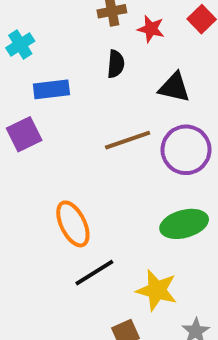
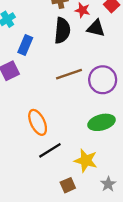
black semicircle: (116, 64) -> (62, 30), size x1.6
black triangle: (174, 87) -> (96, 28), moved
blue rectangle: (51, 89) -> (25, 45), turned -60

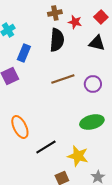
black triangle: (96, 28) -> (97, 43), moved
purple circle: (103, 80) -> (93, 84), size x0.7
orange ellipse: (38, 122) -> (20, 127), moved

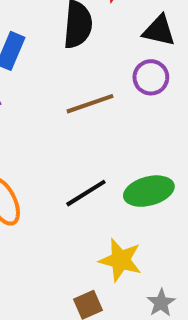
purple circle: (93, 84) -> (151, 77), moved
black line: (46, 147) -> (86, 193), moved

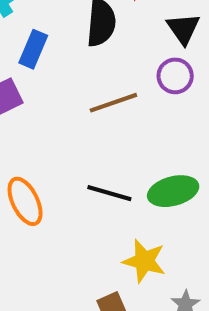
black triangle: (159, 31) -> (183, 29), turned 42
black line: (86, 193) -> (109, 193), turned 48

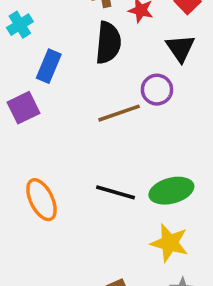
purple circle: (175, 76) -> (157, 90), moved
yellow star: (144, 261) -> (170, 243), moved

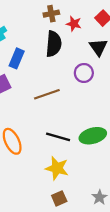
brown line: (119, 113) -> (47, 94), moved
yellow star: (170, 243) -> (57, 168), moved

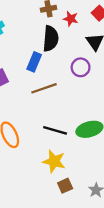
blue rectangle: (17, 58) -> (34, 62), moved
brown square: (59, 198) -> (65, 186), moved

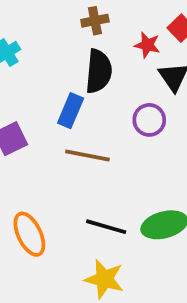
red star: (71, 19) -> (147, 45), moved
brown line: (44, 88) -> (87, 156), turned 30

